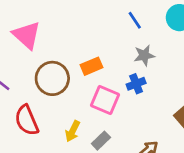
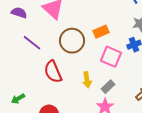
yellow arrow: (73, 131) -> (87, 80), turned -35

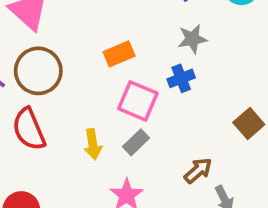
brown circle: (72, 41) -> (38, 71), moved
gray rectangle: (108, 87) -> (136, 142), moved

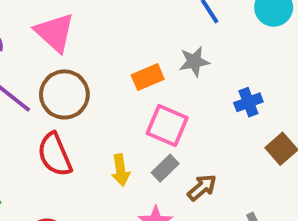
gray star: (192, 39) -> (194, 62), moved
blue cross: (181, 78) -> (248, 102), moved
brown arrow: (198, 171) -> (202, 188), moved

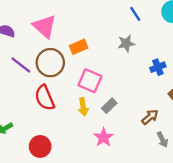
orange rectangle: (148, 77) -> (79, 47), moved
pink square: (167, 125) -> (90, 81), moved
brown arrow: (202, 188) -> (150, 117), moved

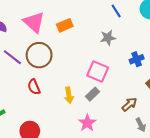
orange rectangle: (79, 47) -> (65, 25), moved
pink square: (90, 81) -> (98, 72), moved
red semicircle: (45, 98) -> (34, 87), size x0.7

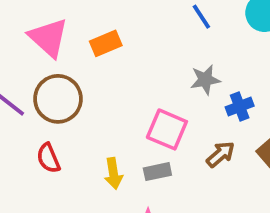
gray star: (108, 38) -> (205, 80), moved
gray rectangle: (92, 94) -> (157, 172), turned 32
brown arrow: (129, 104) -> (221, 154), moved

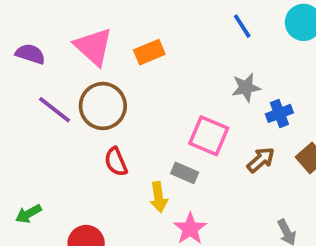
red semicircle: (48, 158) -> (116, 162), moved
gray rectangle: (157, 172) -> (185, 173), moved, turned 35
yellow arrow: (113, 173) -> (159, 197), moved

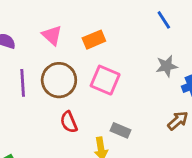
pink triangle: (94, 47) -> (52, 35), size x0.7
purple line: (55, 110) -> (23, 83), turned 48
pink square: (209, 136) -> (105, 80), moved

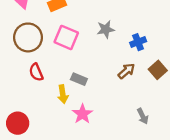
gray star: (167, 66) -> (106, 29), moved

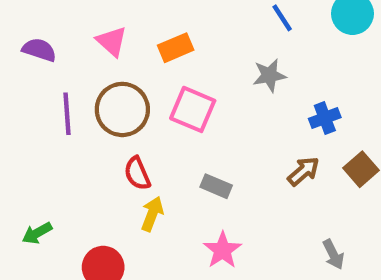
gray star: (106, 29) -> (269, 75), moved
yellow arrow: (63, 94) -> (152, 214), moved, turned -150

